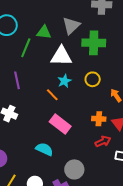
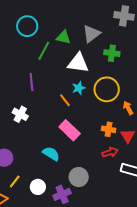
green cross: (94, 43) -> (112, 53), size x0.7
yellow circle: (93, 79) -> (107, 89), size x1.6

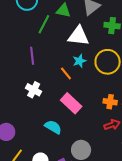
white cross: (20, 114) -> (34, 90), moved

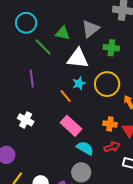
green line: (44, 24) -> (43, 47), turned -72
white cross: (34, 90) -> (26, 120), moved
cyan semicircle: (53, 127) -> (85, 148), moved

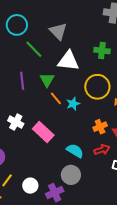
gray triangle: (90, 29) -> (58, 31), moved, turned -36
green triangle: (63, 33) -> (47, 80), moved, turned 49
cyan star: (79, 83) -> (73, 104), moved
orange cross: (110, 124) -> (100, 127), turned -32
pink rectangle: (71, 126) -> (43, 132), moved

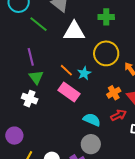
green triangle: (47, 80) -> (36, 77), moved
pink rectangle: (43, 132) -> (69, 92), moved

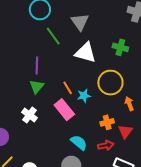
white cross: (30, 99) -> (30, 115), moved

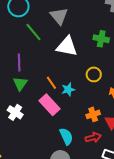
yellow circle: (110, 83) -> (94, 74), size x0.6
cyan semicircle: (79, 142) -> (66, 136), turned 30

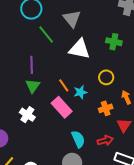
orange cross: (93, 114) -> (106, 108), moved

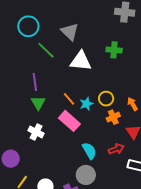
yellow circle: (106, 77) -> (106, 99), moved

